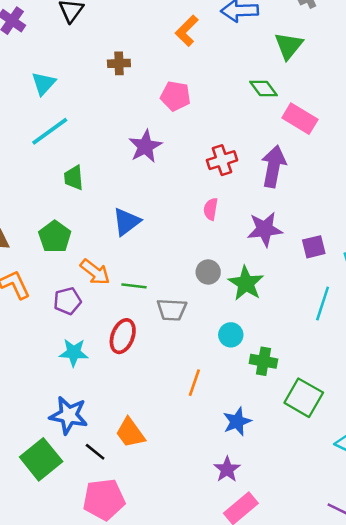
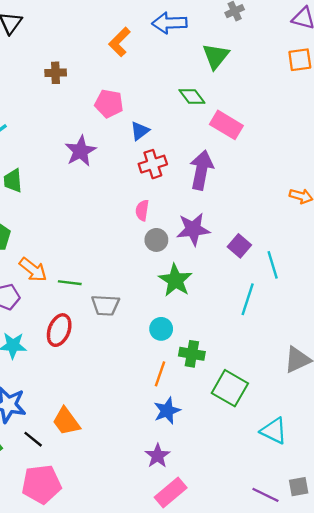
blue triangle: (126, 222) -> (140, 131), moved, size x0.7
purple square: (314, 247) -> (239, 246), turned -35
gray circle: (208, 272) -> (156, 240), moved
orange line: (194, 383) -> (160, 374), moved

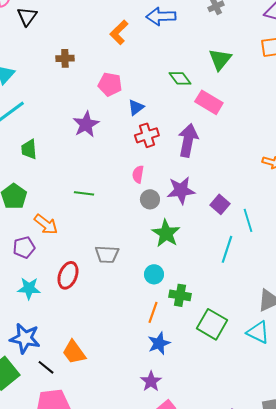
green triangle: (216, 56) -> (220, 59), moved
green line: (70, 283) -> (84, 193), moved
cyan triangle: (274, 431) -> (258, 332), moved

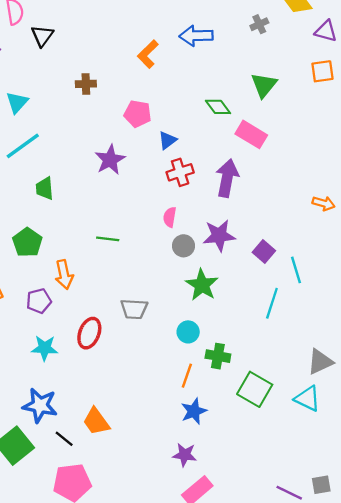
orange arrow: (46, 224) -> (64, 275), turned 40
purple star: (151, 381) -> (185, 455), turned -30

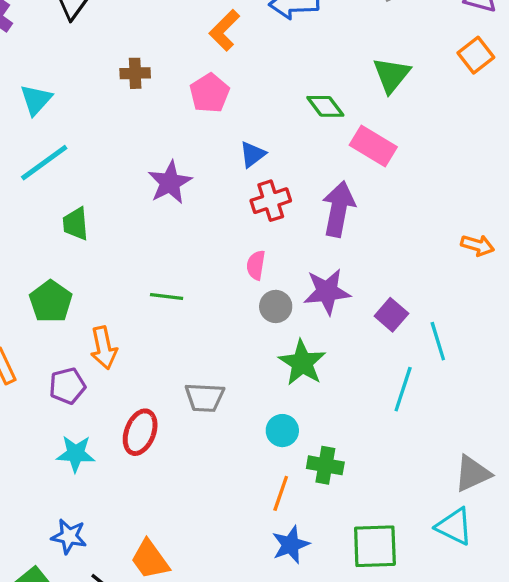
orange square: (322, 71) -> (476, 55), turned -30
pink pentagon: (138, 114) -> (210, 93), moved, turned 30
green square: (255, 389) -> (375, 546), moved, turned -32
blue star: (40, 405) -> (69, 536), size x0.7

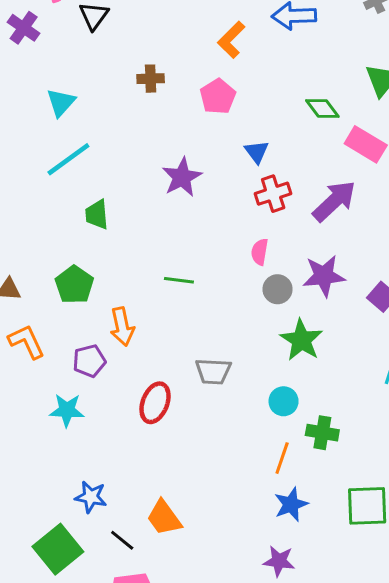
blue triangle: (253, 154) -> (257, 152), turned -30
purple arrow: (339, 209) -> (334, 201), turned 36
cyan star: (76, 454) -> (67, 410), moved

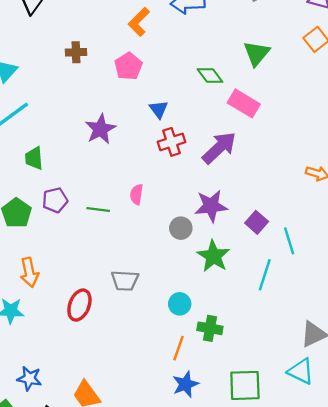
pink semicircle: (260, 252) -> (137, 194), moved
gray circle: (278, 289) -> (181, 228), moved
orange arrow: (122, 327) -> (29, 272), moved
green star: (301, 340) -> (213, 256), moved
purple pentagon: (89, 361) -> (55, 200), moved

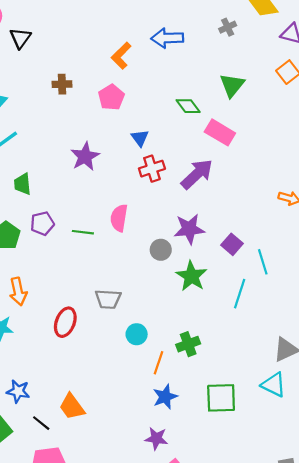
pink semicircle: (137, 194) -> (119, 218), size x1.4
cyan circle: (180, 304) -> (137, 334), moved
green cross: (210, 328) -> (188, 344), turned -30

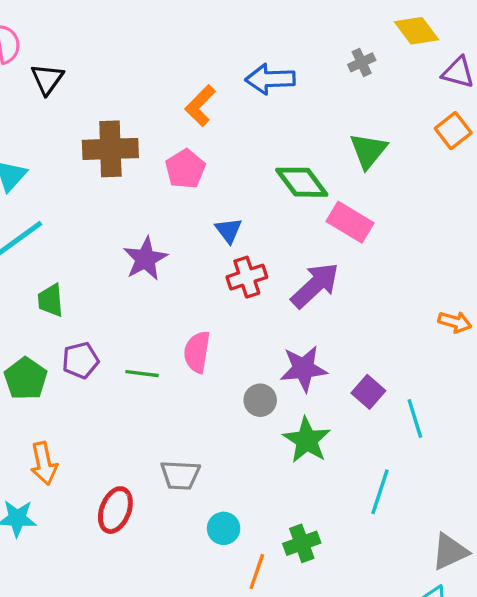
brown cross: (62, 84) -> (110, 149), size x1.8
green diamond: (188, 106) -> (302, 182), size x1.4
cyan line: (240, 294) -> (380, 492), moved

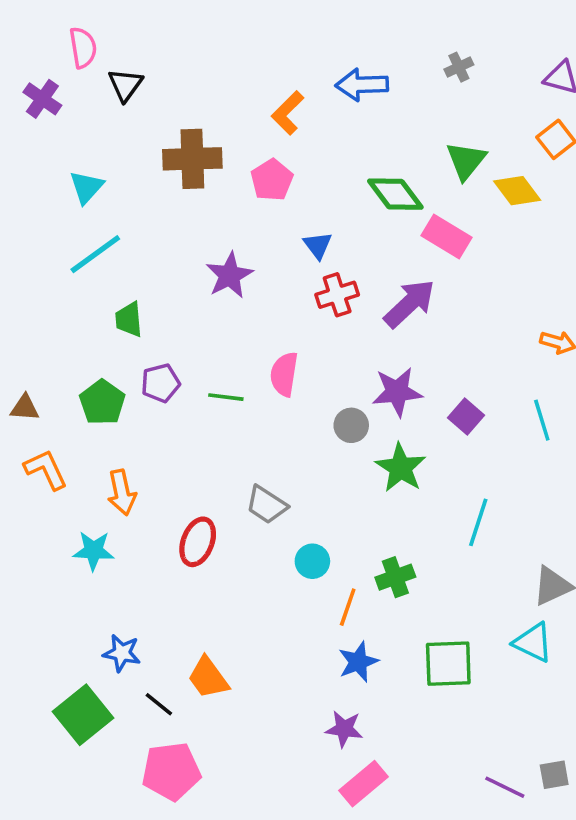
yellow diamond: (417, 31) -> (517, 191), moved
cyan line: (415, 419) -> (542, 420), moved
gray trapezoid: (180, 475) -> (267, 505), turned 30

